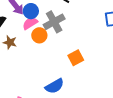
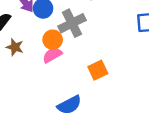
pink semicircle: (30, 23) -> (52, 55), moved

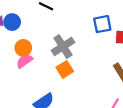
gray cross: (72, 23) -> (63, 46), moved

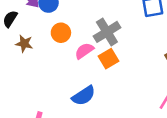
pink semicircle: (24, 61) -> (84, 51), moved

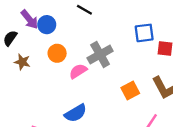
orange square: (109, 59) -> (130, 90), moved

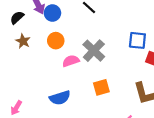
gray cross: (100, 54) -> (94, 51), turned -30
orange square: (130, 90) -> (101, 87), moved

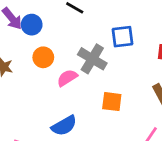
blue square: (137, 40) -> (123, 37), moved
orange square: (101, 87) -> (112, 102), turned 35

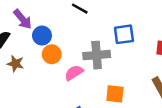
blue circle: (32, 25) -> (42, 36), moved
gray cross: (92, 59) -> (97, 55), turned -35

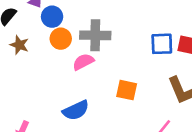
blue square: (124, 34) -> (162, 44), moved
gray cross: (97, 55) -> (95, 35), moved

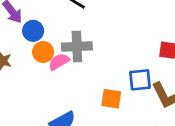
blue square: (162, 44) -> (140, 80), moved
pink semicircle: (83, 62) -> (59, 62), moved

